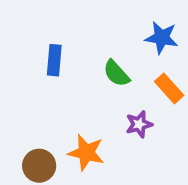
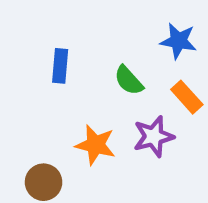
purple star: (139, 124) -> (154, 136), size x1.4
orange star: (86, 153) -> (95, 145), moved

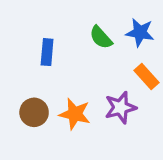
green semicircle: (129, 80) -> (101, 37), moved
brown circle: (44, 182) -> (34, 112), moved

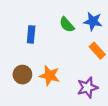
purple star: (120, 107) -> (87, 88), moved

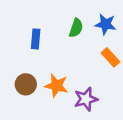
green semicircle: (67, 25) -> (76, 28), turned -119
purple star: (87, 88) -> (86, 99), moved

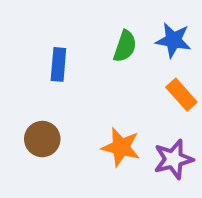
orange star: (56, 86) -> (121, 147), moved
purple star: (86, 99) -> (173, 159), moved

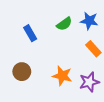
green semicircle: (125, 46) -> (64, 24), turned 35
blue rectangle: (58, 64) -> (30, 33), turned -35

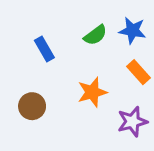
orange star: (62, 76) -> (92, 92), moved, turned -30

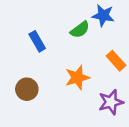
blue star: (132, 31) -> (103, 15), moved

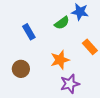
purple star: (111, 102) -> (70, 84), moved

